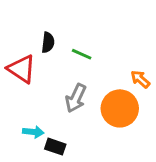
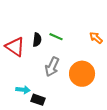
black semicircle: (48, 43) -> (37, 40), moved
orange arrow: (140, 79) -> (96, 38), moved

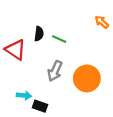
orange arrow: (96, 38) -> (102, 22), moved
black semicircle: (37, 40) -> (39, 34), moved

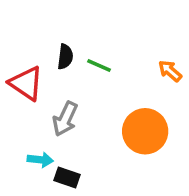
orange arrow: (102, 22) -> (170, 71), moved
gray arrow: (55, 71) -> (65, 119), moved

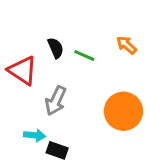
black semicircle: (65, 57) -> (56, 48), turned -30
orange arrow: (170, 71) -> (126, 45), moved

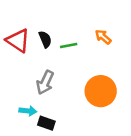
green line: (84, 55) -> (69, 45), turned -35
red triangle: (23, 71) -> (18, 41), moved

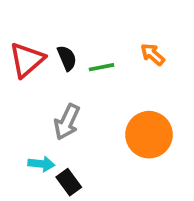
red triangle: (18, 41) -> (27, 60), turned 45
black rectangle: (46, 123) -> (69, 182), turned 35

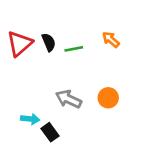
gray arrow: (67, 122) -> (69, 99), moved, turned 90
orange circle: (149, 135) -> (108, 98), size x0.6

